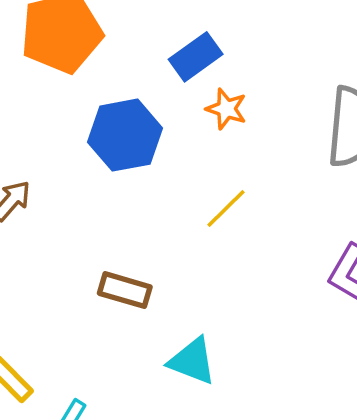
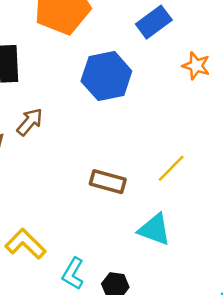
orange star: (226, 109) -> (196, 66), moved
yellow line: (226, 209) -> (171, 168), moved

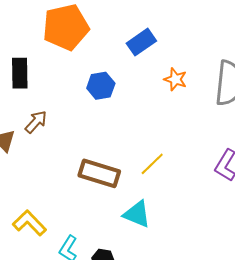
blue hexagon: (106, 76) -> (101, 86), size x0.7
brown rectangle: (108, 182) -> (99, 173), size x1.4

